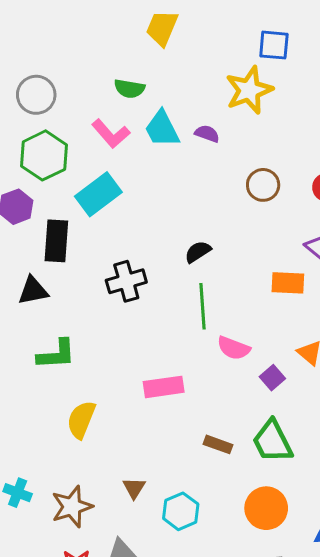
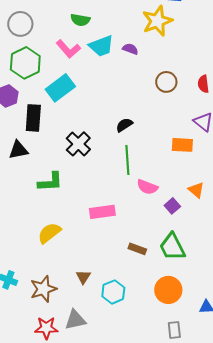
cyan trapezoid: (162, 129) -> (101, 46), turned -84
black cross: (126, 281) -> (78, 144), turned -30
green L-shape: (56, 354) -> (50, 182), moved
yellow semicircle: (81, 420) -> (49, 233), turned 30

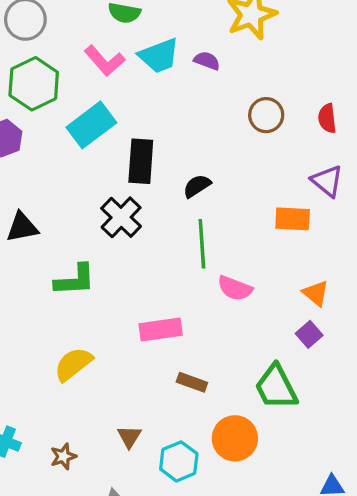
black rectangle: (33, 118) -> (141, 161), moved
purple square: (172, 206) -> (309, 334), moved
brown rectangle: (137, 249) -> (192, 382), moved
brown star: (43, 289) -> (63, 456), size x0.6
orange circle: (168, 290) -> (235, 438), moved

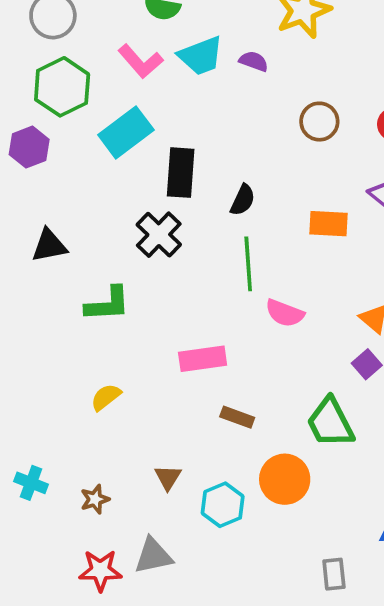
black semicircle: (197, 186) -> (243, 200), turned 148
orange rectangle: (293, 219) -> (328, 224), moved
yellow semicircle: (73, 364) -> (106, 397), size x0.7

